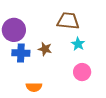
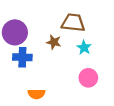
brown star: (45, 49) -> (54, 42), moved

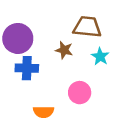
pink circle: (88, 78) -> (80, 93), moved

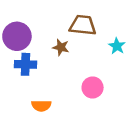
cyan star: (100, 56) -> (117, 46), moved
pink circle: (80, 93) -> (93, 87), moved

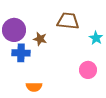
brown star: (61, 47) -> (40, 39), moved
pink circle: (93, 87) -> (88, 70), moved

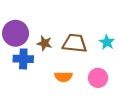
brown trapezoid: (68, 21) -> (75, 43), moved
orange semicircle: (34, 87) -> (63, 77), moved

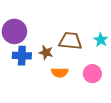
brown star: (45, 43) -> (46, 53), moved

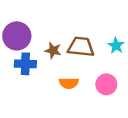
brown star: (46, 53) -> (53, 50), moved

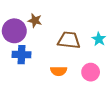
brown star: (53, 50) -> (35, 21), moved

